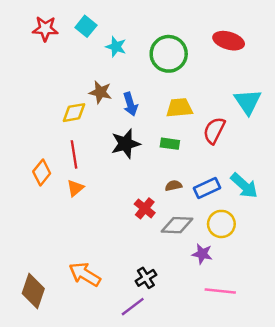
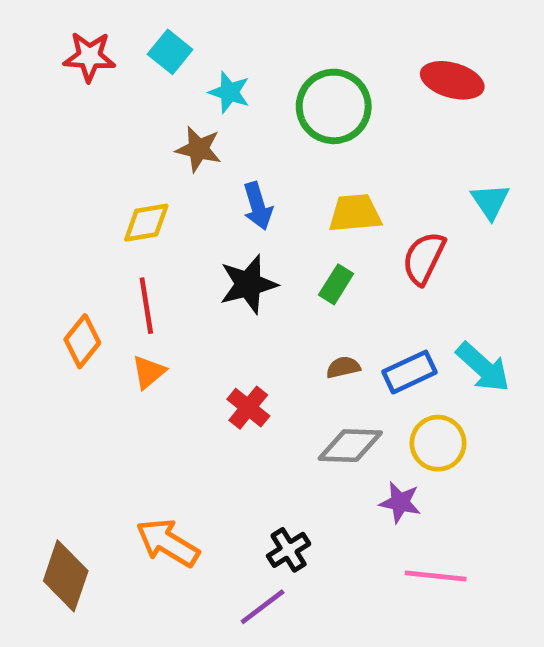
brown star: (100, 92) -> (198, 149), moved
cyan triangle: (248, 102) -> (490, 201), size x0.7
green rectangle: (170, 144) -> (336, 284), turned -66
red cross: (145, 208) -> (248, 408), moved

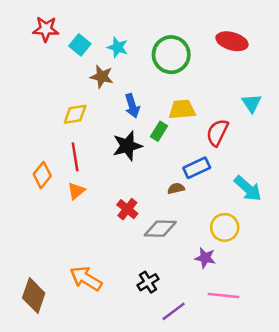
cyan square: (170, 52) -> (80, 45), moved
green rectangle: (336, 284) -> (159, 131), moved
blue rectangle: (410, 372) -> (197, 168), moved
gray diamond: (350, 446) -> (160, 229), moved
purple line: (263, 607) -> (174, 311), moved

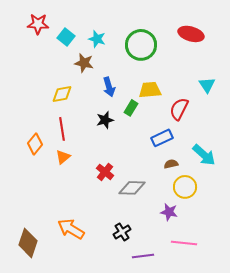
black star: (127, 146) -> (105, 120), size x0.7
brown semicircle: (176, 188) -> (171, 164), moved
purple line: (174, 311) -> (143, 256), turned 30

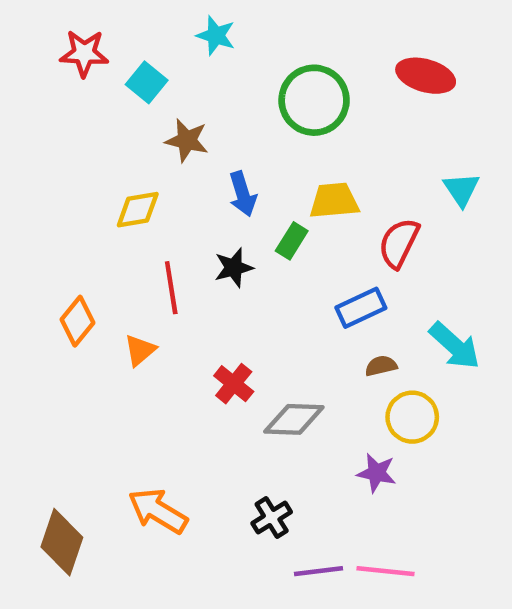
cyan star: (97, 39) -> (216, 35), moved
red line: (62, 129) -> (171, 288), moved
pink line: (184, 243) -> (385, 571), moved

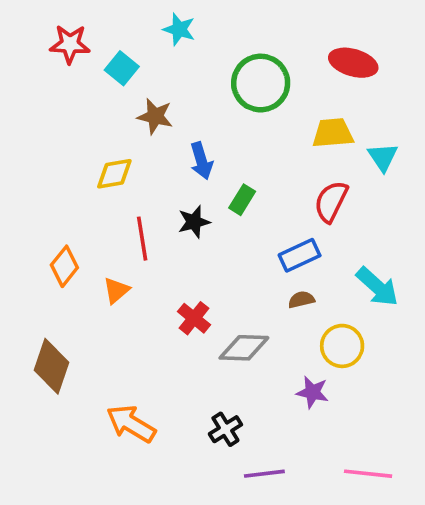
yellow trapezoid: (334, 201) -> (333, 133), moved
brown semicircle: (381, 366) -> (301, 300), moved
brown diamond: (62, 542) -> (51, 366), moved
pink line: (385, 571) -> (368, 474), moved

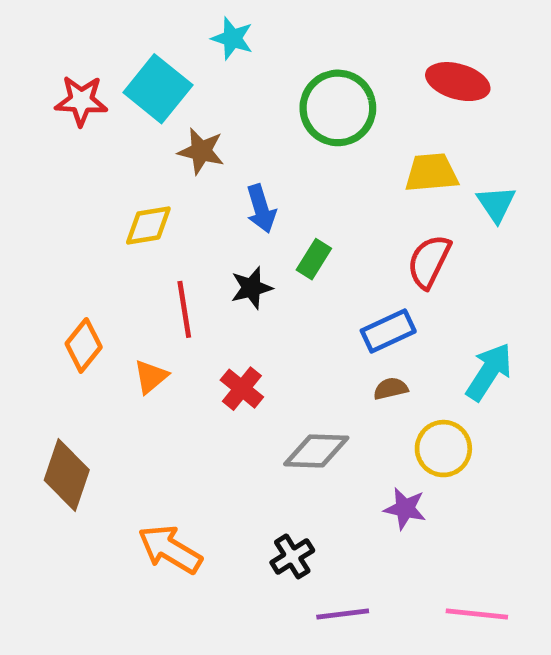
red star: (70, 44) -> (81, 101), moved
cyan square: (122, 68) -> (158, 89), size x1.5
cyan arrow: (377, 287) -> (489, 372), turned -99
red cross: (194, 318) -> (242, 389), moved

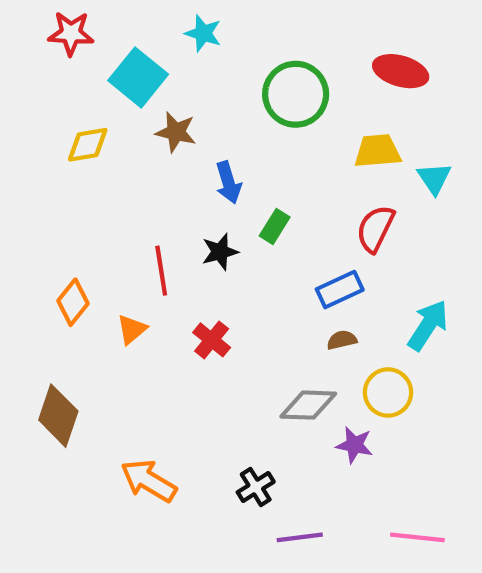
red star: (81, 101) -> (71, 33), moved
yellow diamond: (148, 225) -> (88, 145), moved
gray diamond: (316, 451) -> (308, 405), moved

